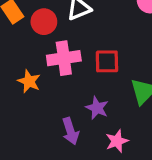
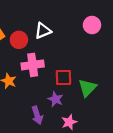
red square: (107, 61) -> (63, 78), moved

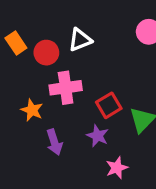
red square: (63, 78) -> (109, 105), turned -30
purple arrow: (37, 115) -> (54, 142), moved

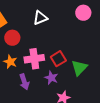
red circle: (46, 53) -> (12, 38), moved
pink cross: (66, 88) -> (34, 59), moved

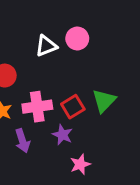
pink circle: (83, 13) -> (77, 39), moved
green triangle: (79, 68) -> (104, 101), moved

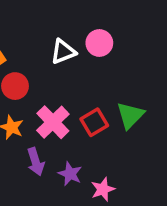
pink cross: (37, 107) -> (53, 122), turned -36
purple star: (62, 135) -> (70, 174), moved

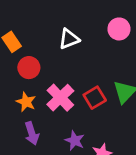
pink circle: (99, 43) -> (119, 29), moved
purple arrow: (36, 162) -> (32, 133), moved

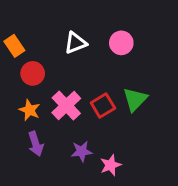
pink circle: (119, 29) -> (121, 43), moved
purple star: (75, 141) -> (82, 151), turned -30

